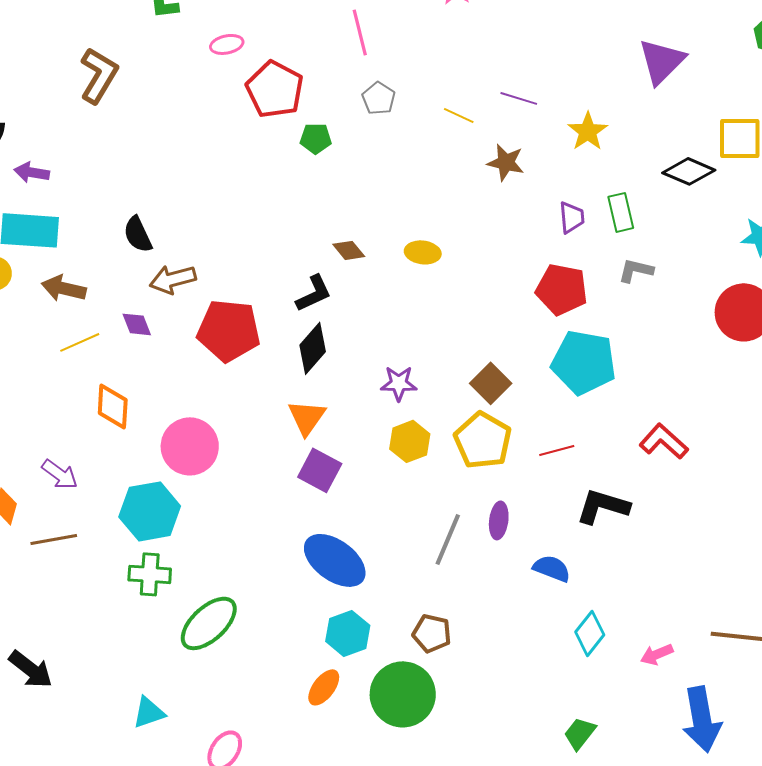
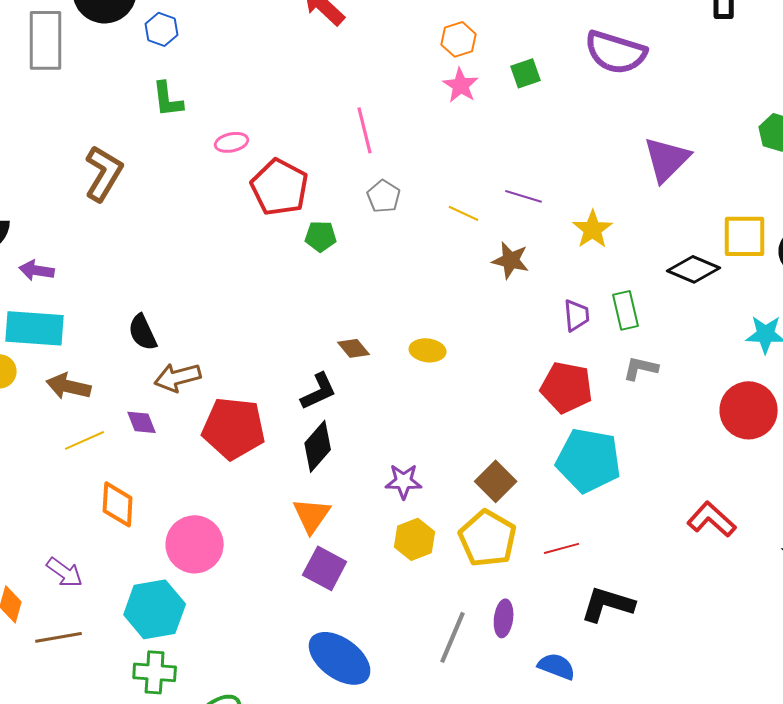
red L-shape: (664, 441) -> (712, 519), moved

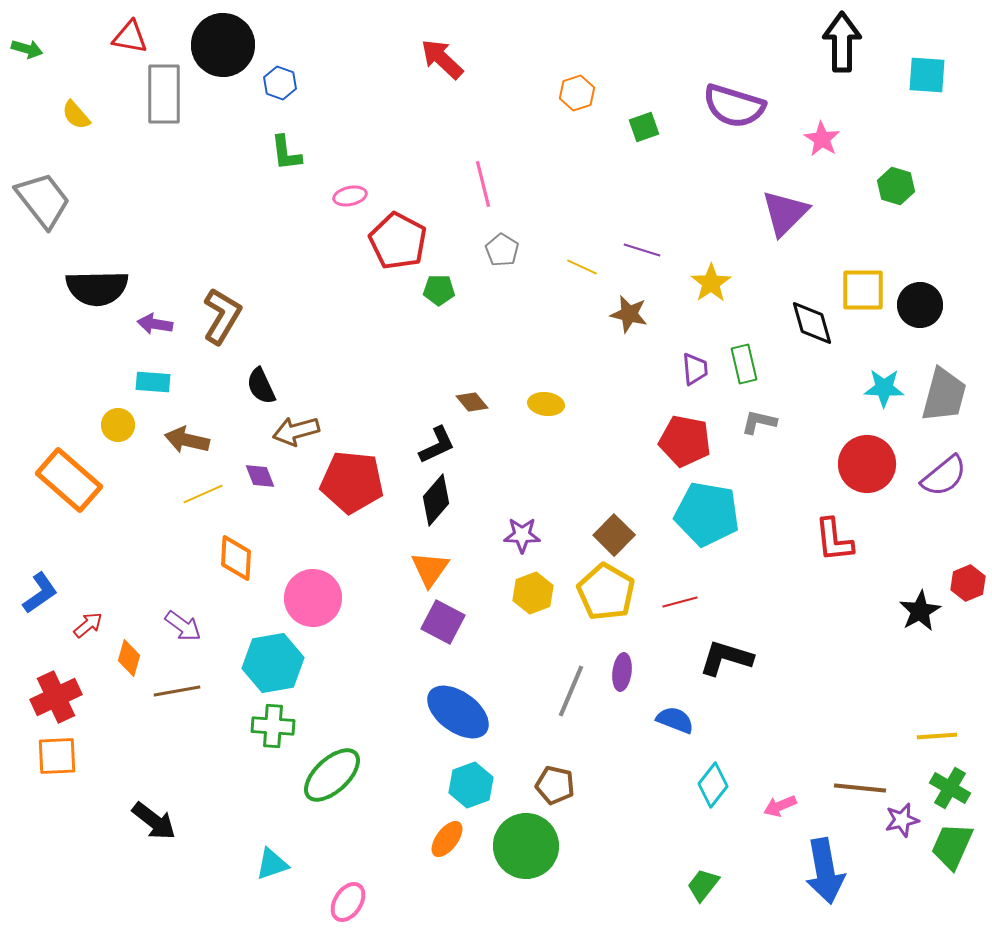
pink star: (461, 85) -> (822, 139), moved
brown L-shape: (104, 173) -> (222, 316), moved
black diamond: (694, 269) -> (812, 323), turned 51
cyan rectangle: (35, 328) -> (153, 382), size x0.6
red L-shape: (712, 519) -> (834, 540), moved, turned -138

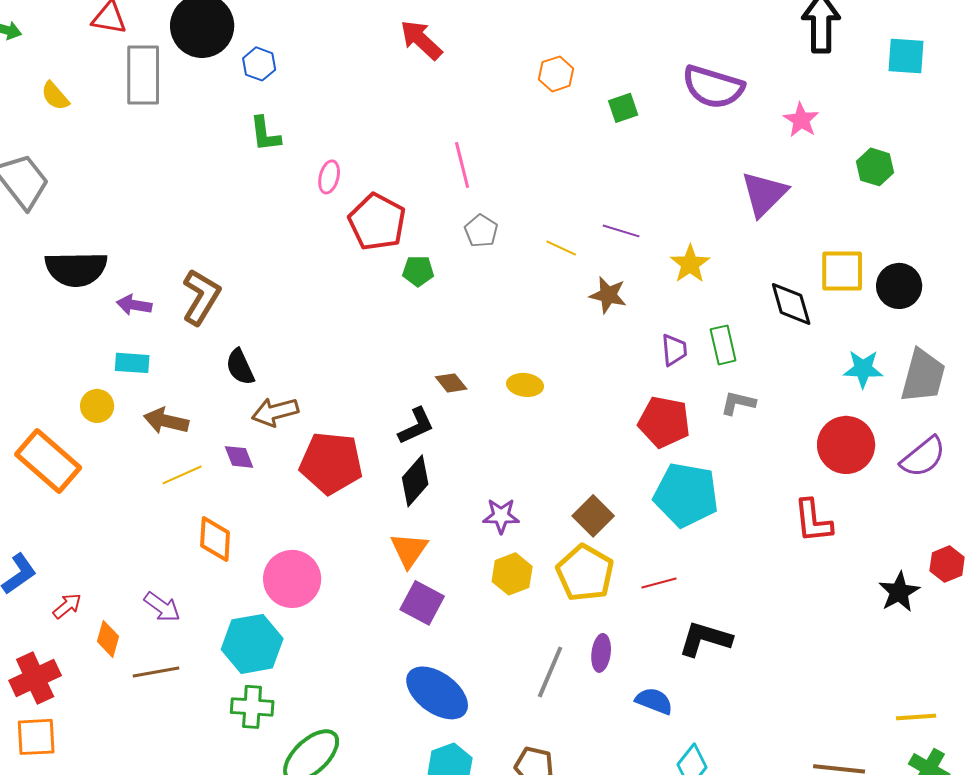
pink ellipse: (350, 196) -> (329, 177), turned -64

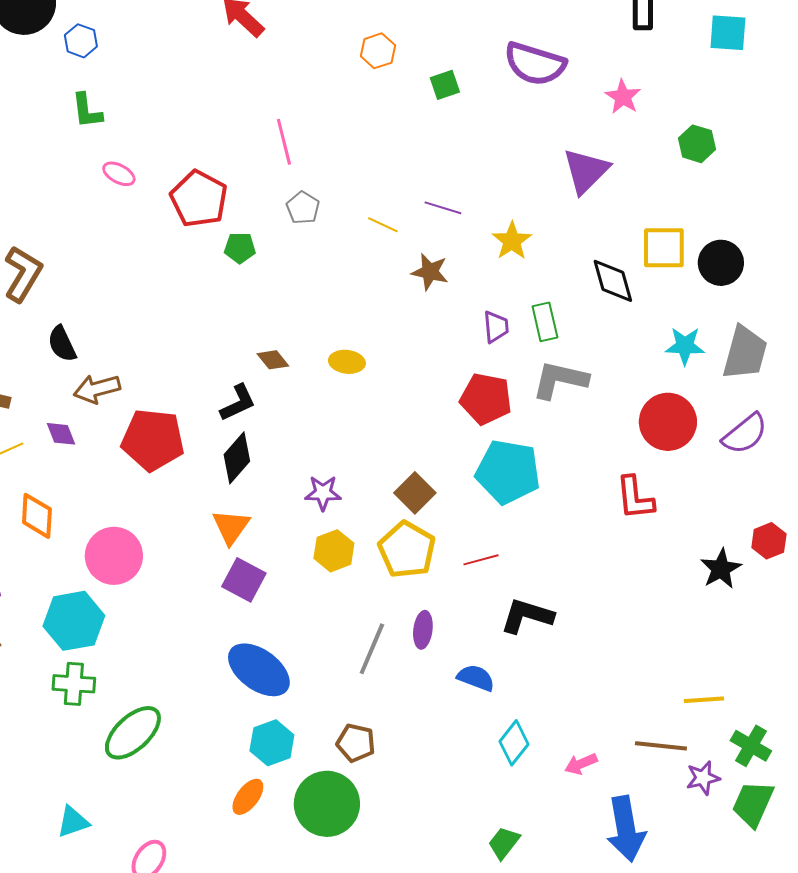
pink ellipse: (329, 177) -> (119, 174), moved, turned -76
gray L-shape: (738, 403) -> (560, 380), size x1.6
yellow line: (916, 717) -> (704, 700), moved

